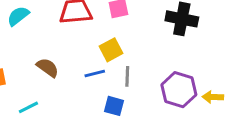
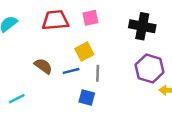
brown semicircle: (48, 68) -> (43, 66), moved
purple hexagon: (179, 90) -> (150, 69), moved

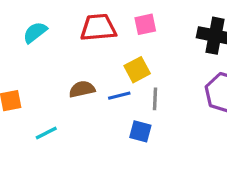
brown semicircle: (43, 66) -> (82, 89), turned -48

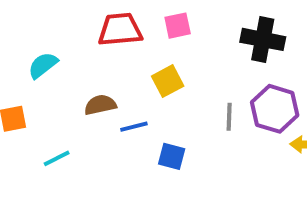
cyan semicircle: (35, 32) -> (43, 65), moved
blue line: (119, 96) -> (134, 127), moved
gray line: (155, 99) -> (229, 117), moved

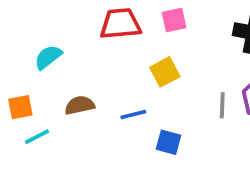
brown semicircle: (100, 105) -> (80, 105), moved
cyan line: (57, 158) -> (37, 137), moved

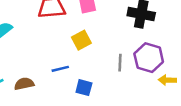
brown semicircle: (80, 105) -> (24, 84), moved

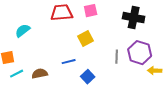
blue square: (84, 88) -> (88, 77), turned 32

